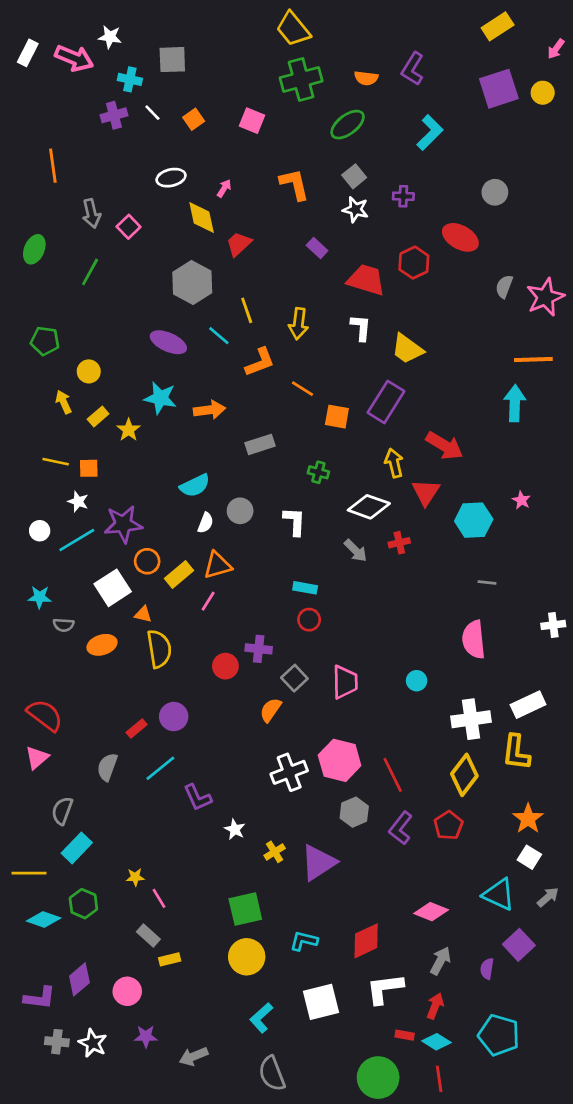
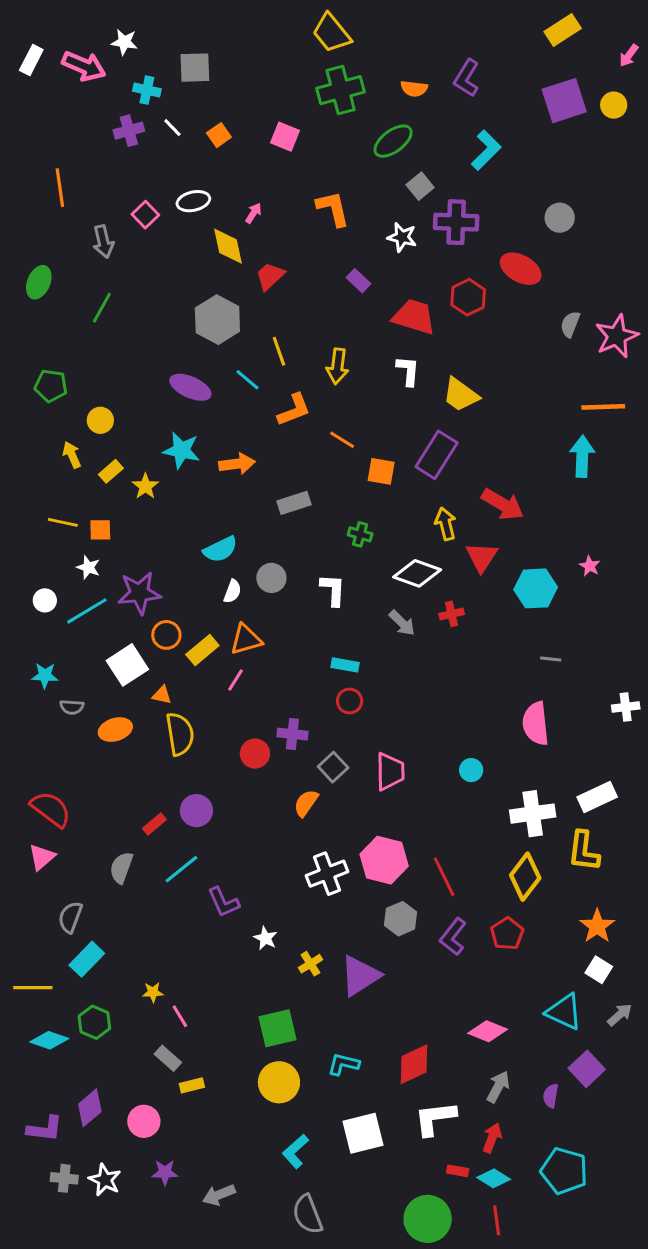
gray square: (354, 176) -> (420, 186), moved
purple cross: (403, 196) -> (456, 222), size x1.8
pink square: (129, 227) -> (145, 215), moved

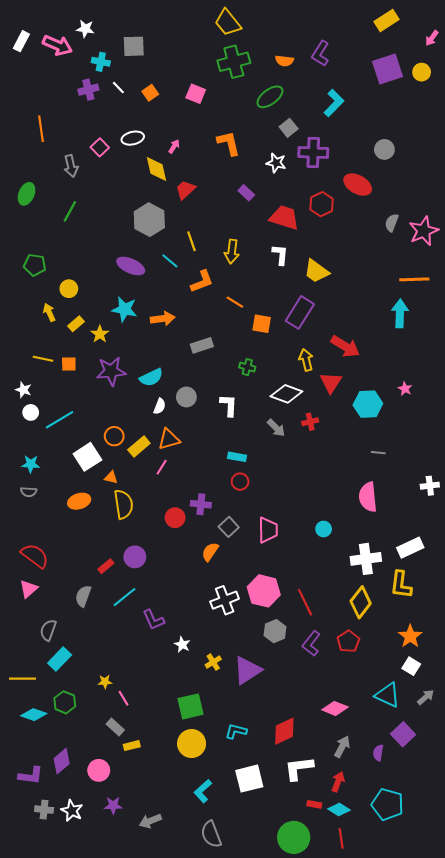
white star: (88, 567) -> (23, 390), moved
purple star: (139, 593) -> (111, 371), moved
gray semicircle: (72, 707) -> (29, 492), moved

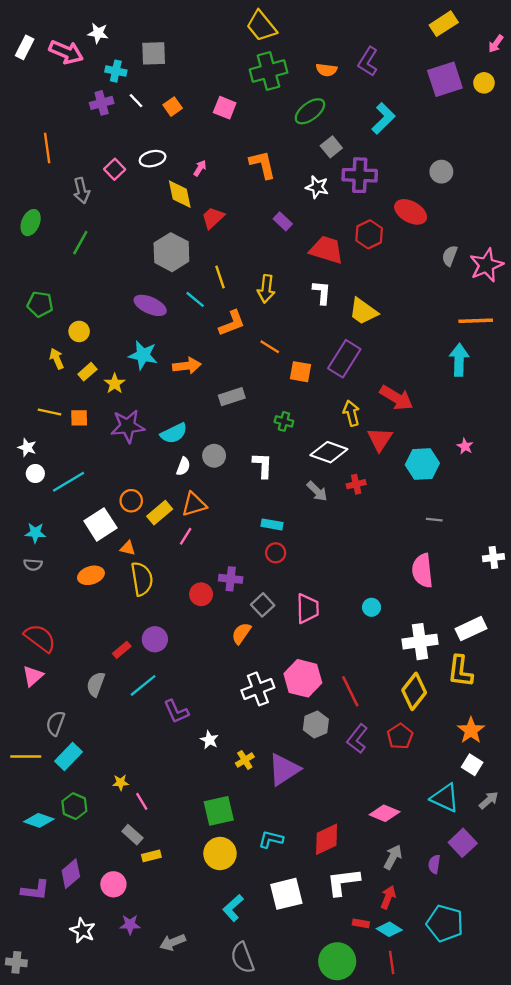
yellow line: (22, 679) -> (26, 756), moved
gray cross: (44, 810) -> (16, 962), moved

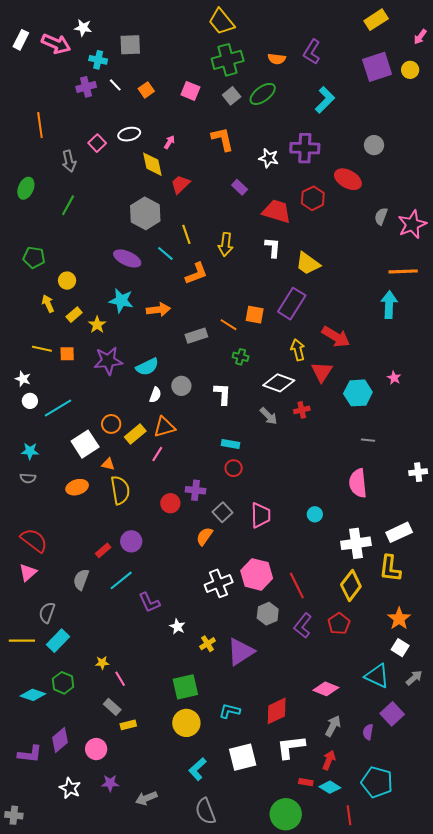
gray square: (331, 147) -> (232, 96), moved
orange line: (270, 347) -> (229, 325), moved
red line: (392, 962) -> (349, 815), moved

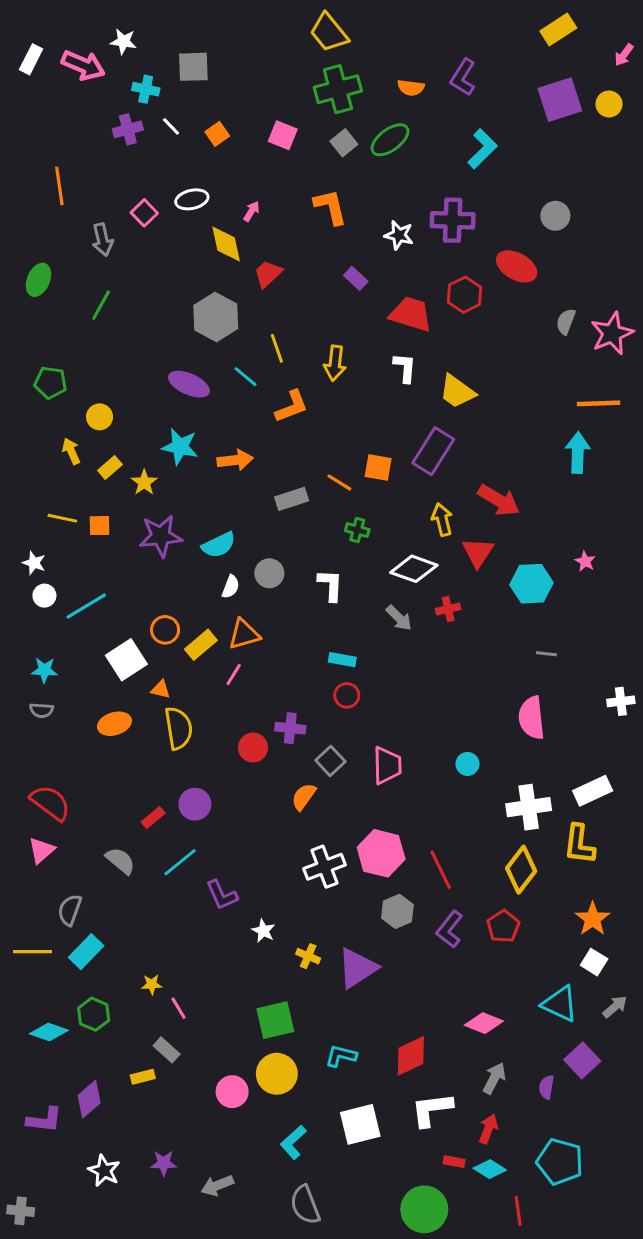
gray semicircle: (81, 579) -> (120, 861), turned 110
yellow cross: (207, 644) -> (308, 956), turned -35
yellow rectangle: (128, 725) -> (143, 1077), moved
pink circle: (96, 749) -> (232, 1092), moved

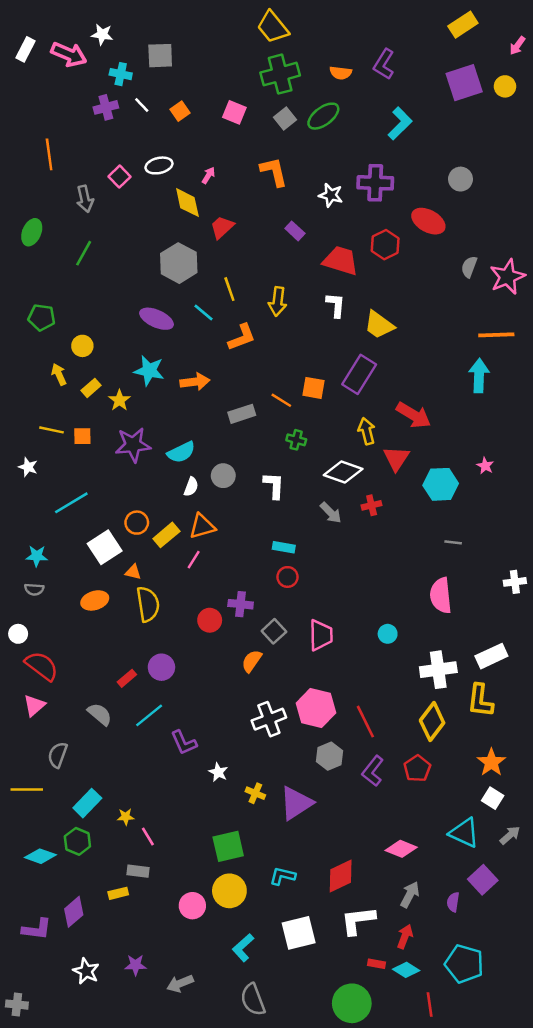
white circle: (44, 596) -> (18, 634), moved
cyan rectangle: (86, 952) -> (87, 803), moved
gray rectangle: (167, 1050) -> (138, 871), turned -35

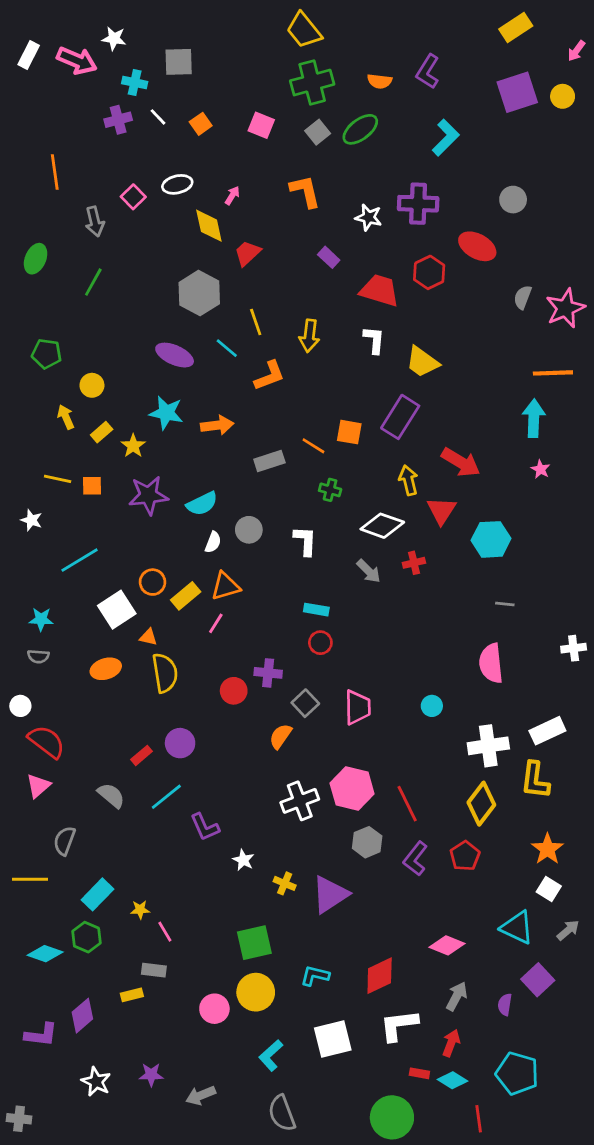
pink star: (485, 466) -> (541, 469), moved

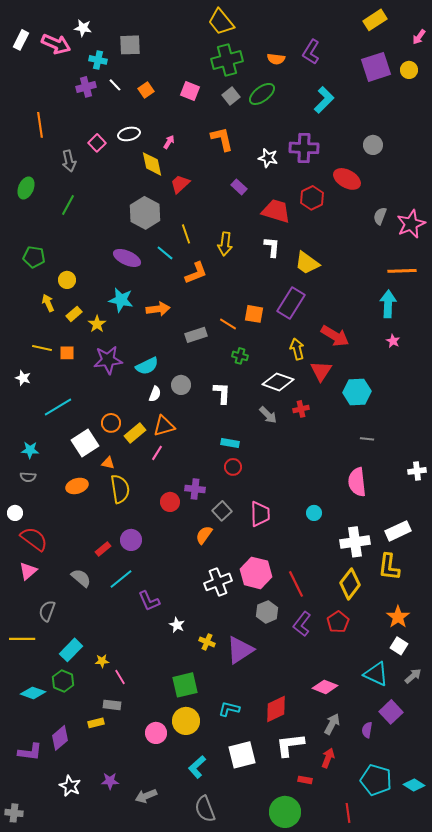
cyan diamond: (452, 1080) -> (414, 785), moved

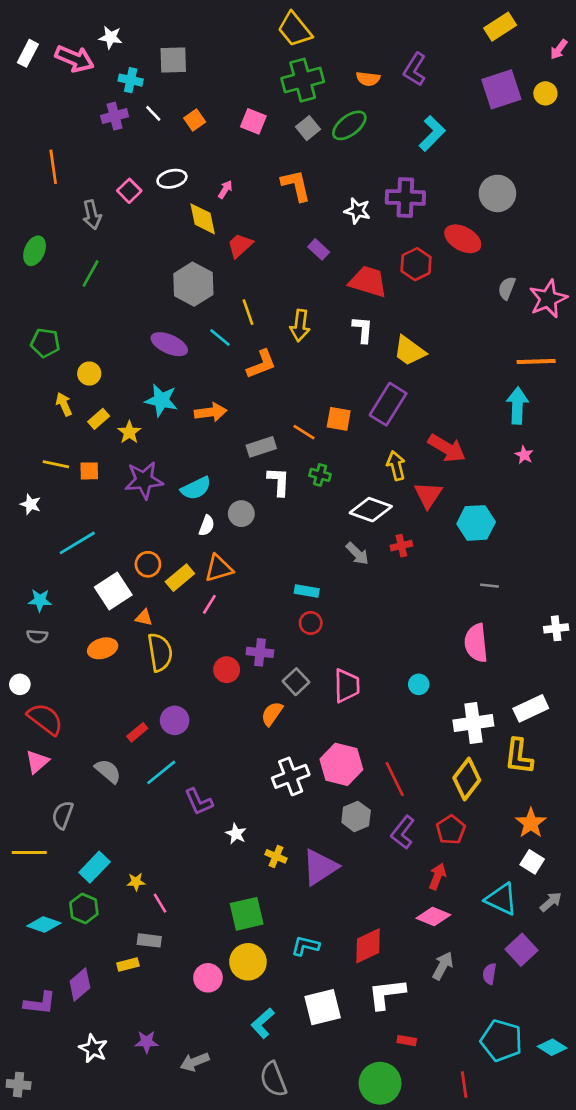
gray circle: (373, 145) -> (497, 193), size x1.4
white L-shape: (222, 393) -> (279, 482), moved
red arrow: (328, 758) -> (437, 876), moved

